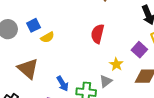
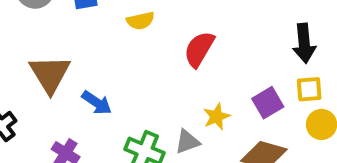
yellow semicircle: (47, 37) -> (140, 21), moved
blue arrow: (63, 84) -> (97, 103), moved, turned -42

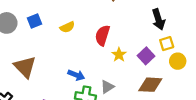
blue arrow: (97, 103) -> (76, 75), moved
yellow star: (217, 117) -> (119, 55), moved

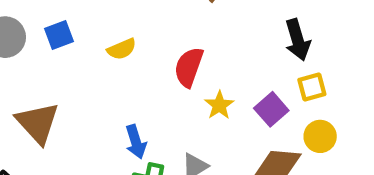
yellow circle: (178, 61) -> (320, 136), moved
blue arrow: (76, 75) -> (136, 142), turned 49

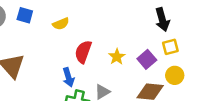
blue square: (59, 35) -> (25, 15), turned 35
red semicircle: (189, 67) -> (83, 52), moved

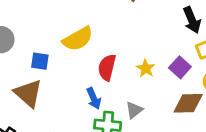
blue square: (25, 15) -> (40, 61), moved
yellow semicircle: (61, 24) -> (78, 39), size x1.6

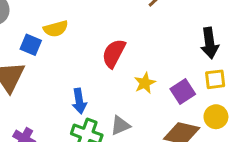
yellow semicircle: (78, 39) -> (56, 29), moved, size x0.7
red semicircle: (107, 67) -> (114, 53), moved

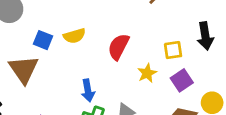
yellow semicircle: (56, 29) -> (74, 36), moved
yellow square: (215, 79) -> (173, 50), moved

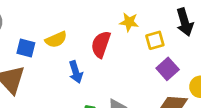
yellow star: (147, 73) -> (129, 22), moved, turned -30
blue arrow: (88, 90) -> (76, 72), moved

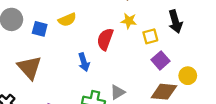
yellow semicircle: (56, 40) -> (67, 20), moved
blue square: (26, 48) -> (40, 29), moved

